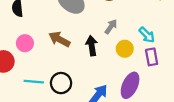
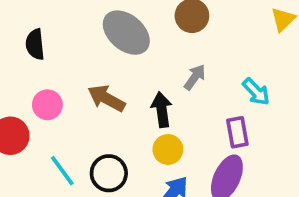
yellow circle: (125, 49) -> (168, 149), moved
purple rectangle: (152, 57) -> (237, 132), moved
cyan line: (34, 82) -> (62, 171), turned 48

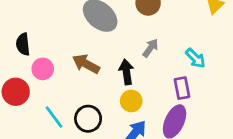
black semicircle: (35, 44) -> (23, 44), moved

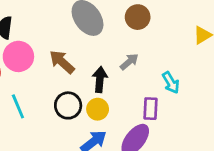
pink circle: (43, 69) -> (18, 56), size x1.4
black circle: (88, 119) -> (68, 105), moved

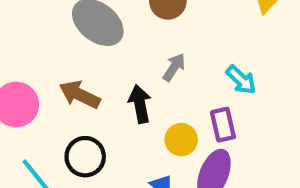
black circle: (68, 105) -> (85, 157), moved
yellow circle: (98, 109) -> (181, 140), moved

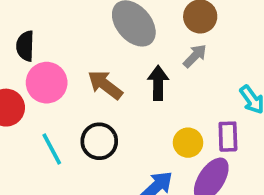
gray arrow: (174, 67) -> (195, 56), moved
black arrow: (140, 104) -> (158, 83), moved

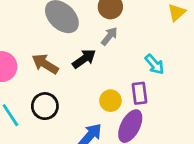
black arrow: (158, 83) -> (84, 59), turned 60

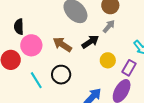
purple rectangle: (139, 93) -> (129, 68), turned 35
yellow circle: (110, 101) -> (108, 60), moved

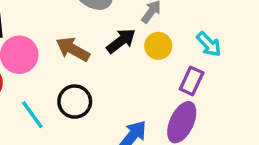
yellow circle: (108, 60) -> (158, 46), moved

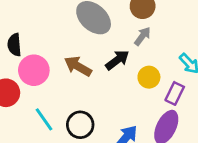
yellow circle: (158, 46) -> (149, 77), moved
black circle: (75, 102) -> (80, 125), moved

